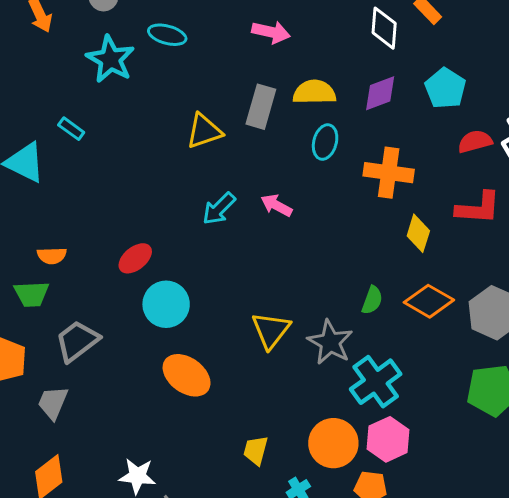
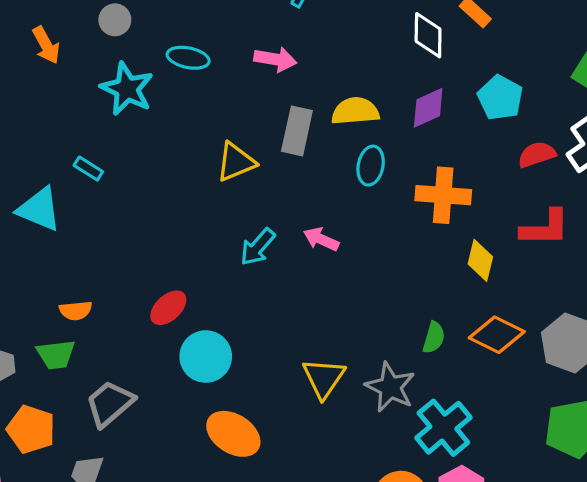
pink arrow: (271, 32) -> (275, 59), moved

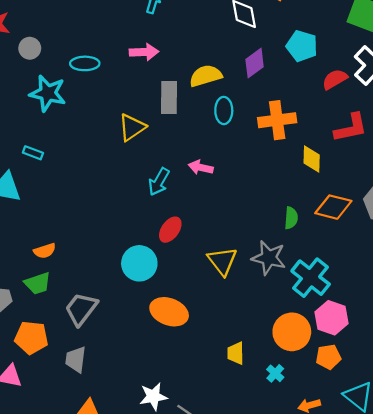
red ellipse: (168, 308) -> (170, 230), moved

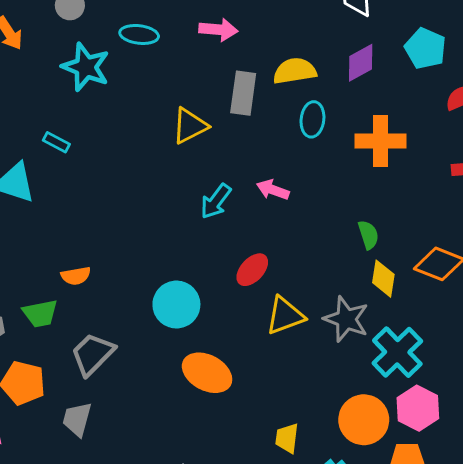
yellow diamond: (312, 159) -> (383, 279), moved
green semicircle: (291, 218) -> (368, 235), moved, turned -30
red ellipse: (170, 230) -> (252, 270), moved
orange semicircle: (45, 251) -> (76, 276), moved
yellow triangle: (222, 261) -> (285, 316), turned 40

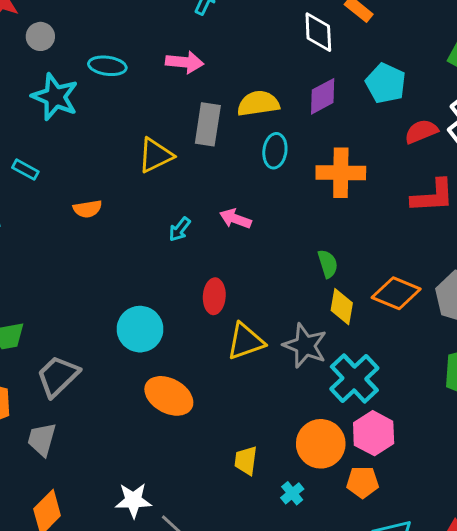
cyan arrow: (216, 201) -> (180, 229), size x0.7
red ellipse: (252, 270) -> (214, 296), turned -40
orange semicircle: (76, 276) -> (88, 209), moved

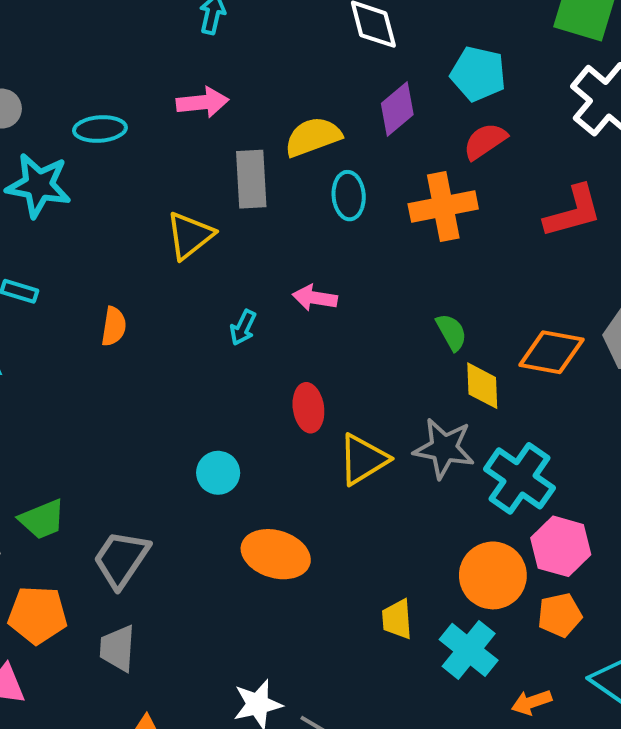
red semicircle: (421, 131) -> (485, 141), moved
orange semicircle: (88, 209) -> (114, 326), turned -60
cyan circle: (140, 329) -> (218, 473), size x0.7
cyan cross: (292, 493) -> (469, 650), size x1.8

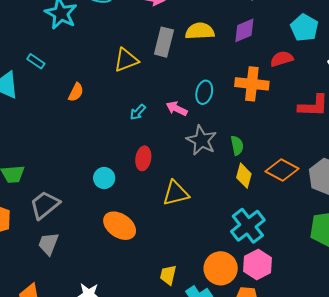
cyan pentagon: (478, 74) -> (304, 28), moved
cyan ellipse: (349, 196) -> (204, 92), moved
red ellipse: (308, 408) -> (143, 158), moved
gray star: (444, 448) -> (201, 140), moved
gray trapezoid: (118, 648) -> (48, 244), moved

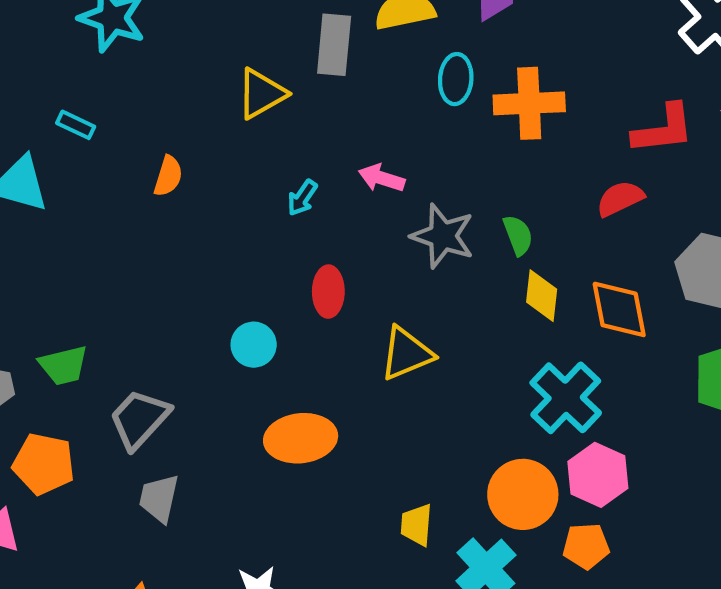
red semicircle: (282, 59) -> (620, 199), moved
cyan ellipse: (204, 92) -> (456, 79), moved
orange diamond: (282, 170) -> (619, 309), moved, turned 60
orange ellipse: (120, 226) -> (301, 438), turned -32

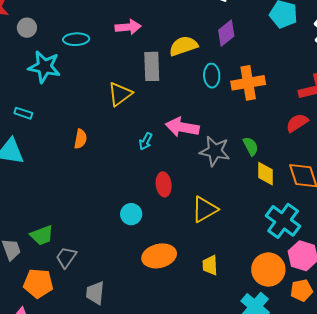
cyan rectangle: (76, 125) -> (23, 113), moved
pink arrow: (381, 178) -> (182, 127), size x1.5
gray trapezoid: (139, 419) -> (66, 257), moved, size x0.7
yellow trapezoid: (416, 525) -> (210, 265), moved

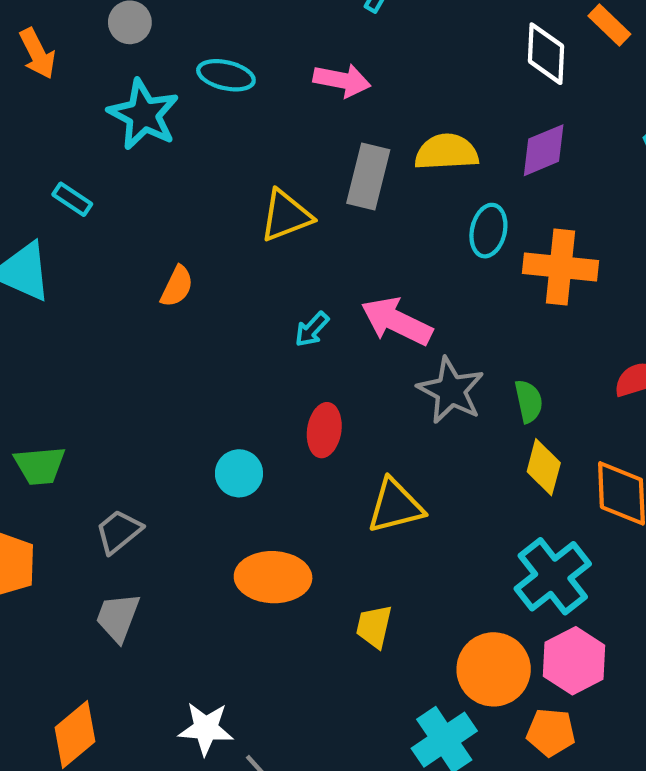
gray trapezoid: (66, 257) -> (119, 532), moved

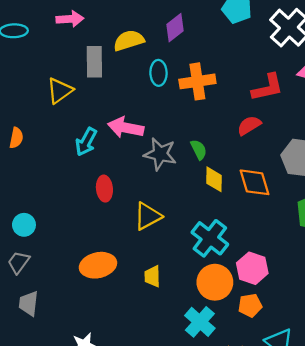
cyan arrow: (312, 329) -> (86, 142), size x1.5
cyan circle: (239, 473) -> (24, 225), moved
cyan cross: (553, 576) -> (210, 238), moved

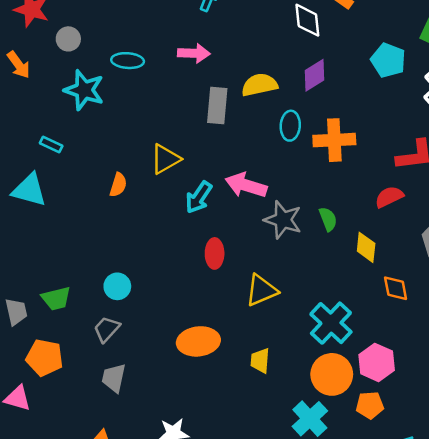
yellow triangle: (60, 91) -> (165, 159), moved
yellow diamond: (214, 179) -> (366, 247), moved
orange diamond: (254, 182) -> (396, 288), moved, size x0.7

